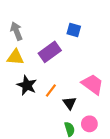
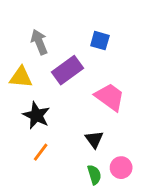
gray arrow: (16, 31) -> (39, 42), moved
pink trapezoid: (93, 84) -> (110, 97), moved
orange line: (51, 90) -> (41, 152), moved

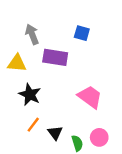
purple rectangle: (67, 70) -> (55, 57), turned 45
pink trapezoid: (110, 97) -> (90, 97), moved
black triangle: (94, 139) -> (55, 133), moved

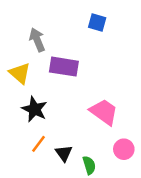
blue square: (82, 33) -> (97, 23), moved
yellow triangle: (17, 63) -> (20, 73), turned 36
pink circle: (99, 137) -> (124, 149), moved

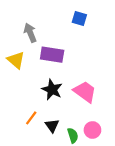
black star: (34, 109) -> (52, 90), moved
pink circle: (124, 149) -> (92, 130), moved

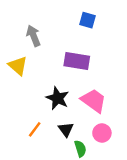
purple rectangle: (52, 55) -> (77, 61), moved
black triangle: (52, 126) -> (66, 129), moved
pink circle: (92, 130) -> (102, 133), moved

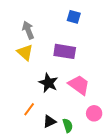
yellow triangle: (18, 66) -> (25, 52), moved
black triangle: (66, 129) -> (49, 121), moved, turned 40
pink circle: (102, 133) -> (94, 113), moved

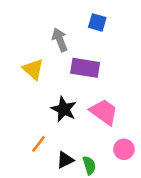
gray arrow: (28, 30) -> (60, 40), moved

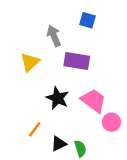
yellow triangle: (33, 69) -> (30, 62), turned 36
pink circle: (124, 149) -> (111, 122), moved

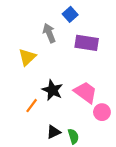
blue square: (87, 20) -> (70, 14), moved, turned 32
purple rectangle: (77, 61) -> (87, 43), moved
orange line: (35, 129) -> (32, 106), moved

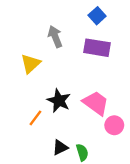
blue square: (70, 14) -> (97, 16), moved

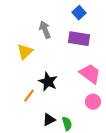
pink trapezoid: (96, 103) -> (90, 74), moved

